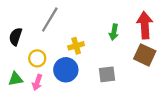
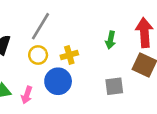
yellow circle: (37, 58) -> (38, 55), moved
gray square: (107, 74) -> (114, 86), moved

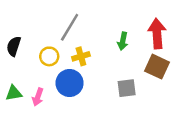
gray line: (41, 26) -> (70, 27), moved

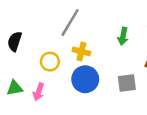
yellow circle: (49, 56) -> (50, 62), moved
yellow cross: (81, 56) -> (81, 51), turned 30
blue circle: (70, 83) -> (85, 79), moved

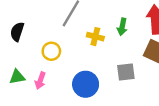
yellow cross: (81, 51) -> (95, 37), moved
blue circle: (85, 79) -> (86, 84), moved

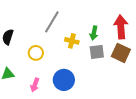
gray square: (126, 72) -> (97, 52), moved
pink arrow: (40, 81) -> (35, 85), moved

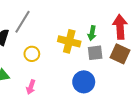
gray line: (52, 22) -> (23, 22), moved
yellow cross: (72, 41) -> (69, 41), size x1.5
blue circle: (64, 80) -> (84, 82), moved

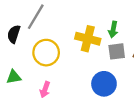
yellow circle: (32, 54) -> (46, 53), size x1.5

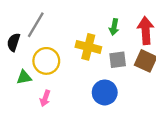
green arrow: (113, 29) -> (114, 27), moved
green triangle: (14, 77) -> (24, 77), moved

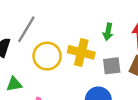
yellow circle: (46, 61) -> (47, 56), moved

